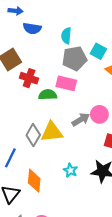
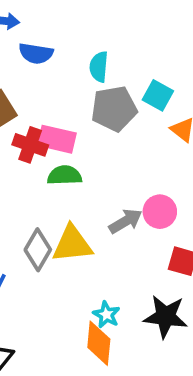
pink rectangle: (66, 83) -> (57, 139), moved
orange diamond: (34, 181) -> (99, 343), moved

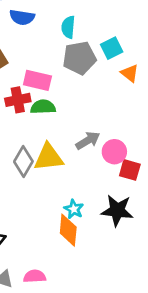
cyan square: (158, 95) -> (112, 48), turned 35
red cross: (30, 145) -> (18, 100), moved, turned -30
pink circle: (160, 212) -> (114, 152), moved

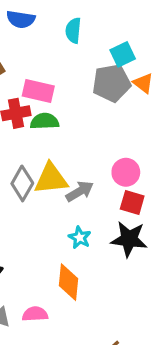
gray pentagon: (79, 58) -> (112, 83), moved
gray arrow: (88, 141) -> (80, 191), moved
red square: (130, 170) -> (132, 203), moved
orange diamond: (68, 230) -> (68, 282), moved

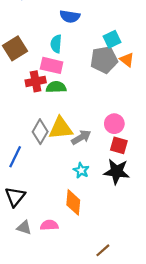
blue semicircle: (21, 19) -> (70, 16), moved
cyan semicircle: (73, 30) -> (56, 44), moved

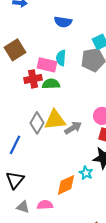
cyan semicircle: (56, 44) -> (61, 58), moved
cyan star: (81, 170) -> (86, 173), moved
orange diamond: (73, 202) -> (66, 185), turned 60

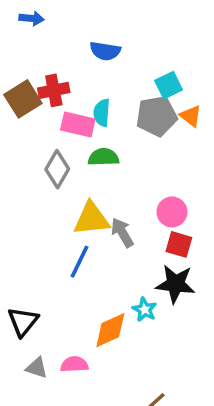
red cross: (33, 79) -> (54, 90), moved
green semicircle: (51, 84) -> (103, 157), moved
gray diamond: (37, 123) -> (57, 169), moved
gray arrow: (73, 128) -> (122, 232), turned -90
blue line: (15, 145) -> (79, 262), moved

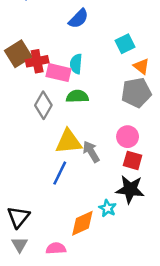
blue semicircle: (105, 51) -> (79, 19), turned -55
red cross: (54, 90) -> (37, 61), moved
gray pentagon: (157, 116) -> (136, 93), moved
gray triangle: (37, 368) -> (20, 245), moved, turned 42

